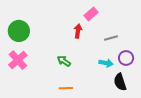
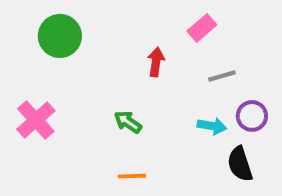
pink rectangle: (91, 14) -> (202, 28), moved
green circle: (19, 31) -> (60, 36), moved

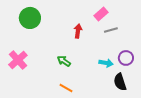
gray line: (222, 76) -> (111, 30), moved
orange line: (132, 176) -> (66, 88), turned 32

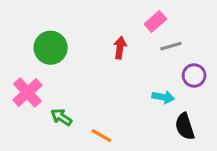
green circle: (30, 18) -> (51, 48), moved
purple circle: (126, 58) -> (194, 75), moved
green arrow: (64, 61) -> (61, 117), moved

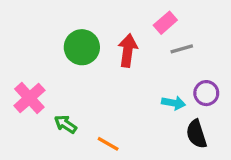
green circle: (51, 48) -> (82, 47), moved
red arrow: (120, 48) -> (128, 51), size x1.4
purple circle: (194, 75) -> (206, 93), moved

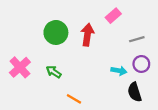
gray line: (182, 49) -> (137, 39), moved
green arrow: (65, 124) -> (54, 72), moved

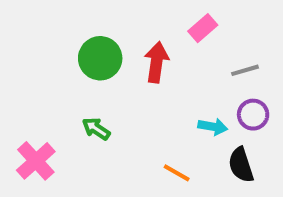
pink cross: (20, 67) -> (36, 161), moved
orange line: (74, 99) -> (177, 173), moved

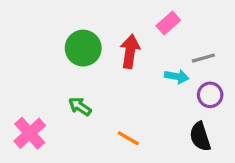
cyan arrow: (213, 127) -> (177, 76), moved
orange line: (177, 173) -> (128, 138), moved

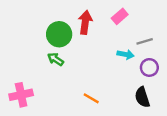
red arrow: (130, 51) -> (85, 22), moved
green arrow: (80, 107) -> (56, 59), moved
pink cross: (30, 133) -> (21, 95), turned 30

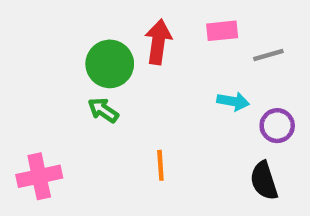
pink rectangle: (120, 16) -> (222, 31), turned 35
gray line: (145, 41) -> (268, 55), moved
orange line: (91, 98) -> (160, 165), moved, turned 56

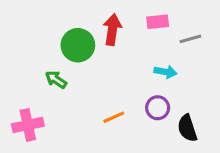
green arrow: (103, 110) -> (56, 80), moved
purple circle: (277, 126) -> (158, 108), moved
orange line: (160, 165) -> (114, 117), turned 70

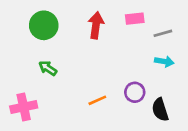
green circle: (78, 45) -> (44, 25), moved
cyan arrow: (165, 72) -> (164, 61), moved

